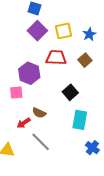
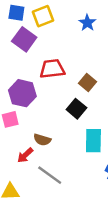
yellow square: (63, 31) -> (43, 16), moved
blue star: (89, 34) -> (87, 23), moved
brown square: (85, 60) -> (87, 83), moved

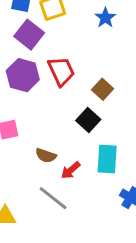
red trapezoid: (52, 69) -> (61, 71), turned 70
purple hexagon: (22, 93) -> (23, 75), moved
red arrow: (25, 155) -> (71, 170), moved

